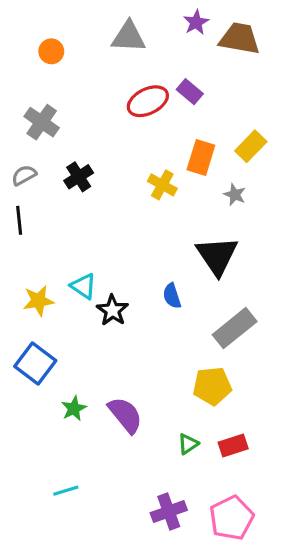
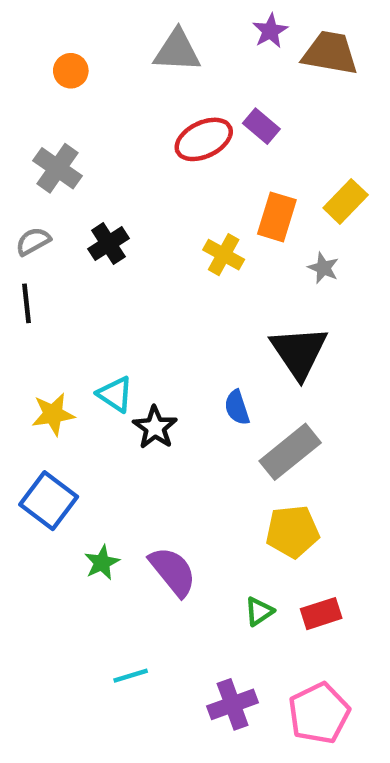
gray rectangle: (235, 328) -> (290, 452), moved
cyan line: (66, 491) -> (131, 676), moved

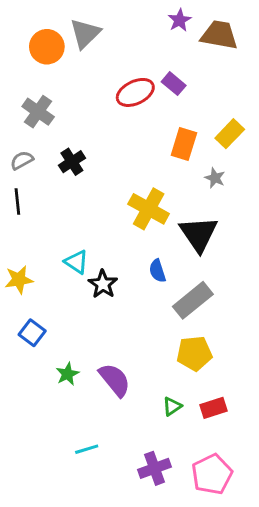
gray triangle: (177, 51) -> (85, 33), moved, turned -48
orange circle: (71, 71) -> (47, 47), size x1.5
yellow cross: (224, 255) -> (149, 209), moved, size x1.5
yellow star: (53, 414) -> (19, 280), moved
blue square: (49, 501) -> (32, 333), size x0.7

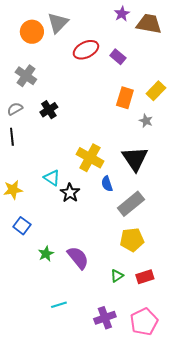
red ellipse: (135, 92) -> (86, 50), moved
yellow cross: (149, 209) -> (90, 158), moved

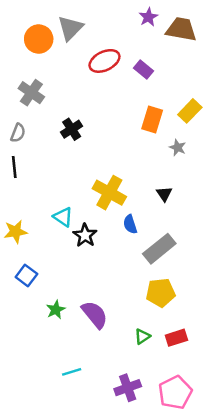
gray semicircle: (15, 109) -> (18, 133), turned 140
black cross: (49, 110) -> (72, 129), moved
black triangle: (135, 159) -> (164, 194), size x0.5

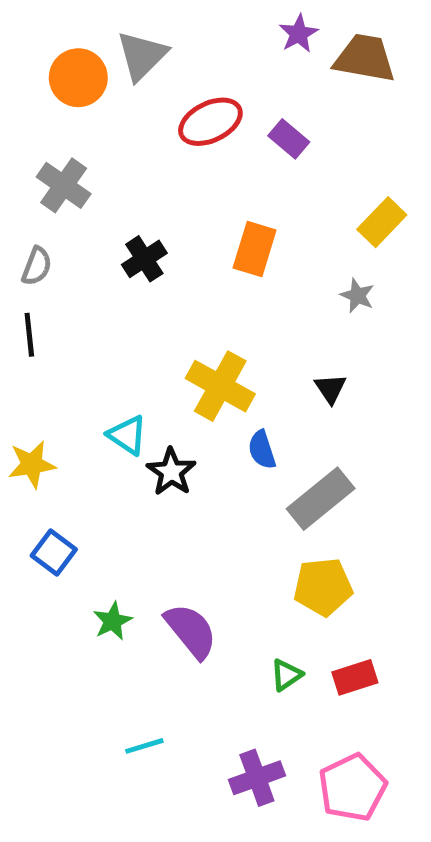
orange rectangle: (152, 119) -> (255, 249), moved

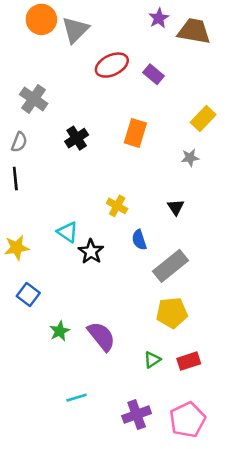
orange circle: (78, 78) -> (41, 19), moved
gray star: (357, 296) -> (190, 158), turned -30
yellow cross: (220, 386) -> (117, 206), size x0.6

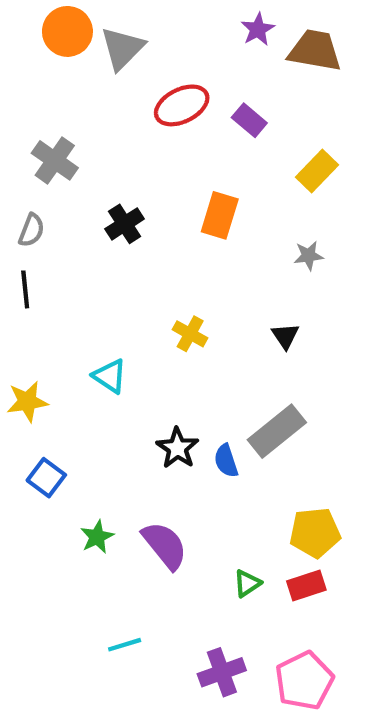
yellow rectangle: (203, 119) -> (317, 171), moved
blue semicircle: (139, 240) -> (226, 461), moved
black star: (91, 252) -> (177, 448), moved
yellow pentagon: (172, 313) -> (315, 533), moved

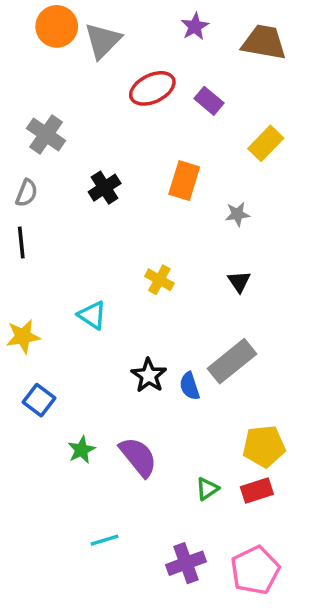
purple star: (258, 29) -> (195, 26), moved
gray star: (309, 256) -> (237, 214), moved

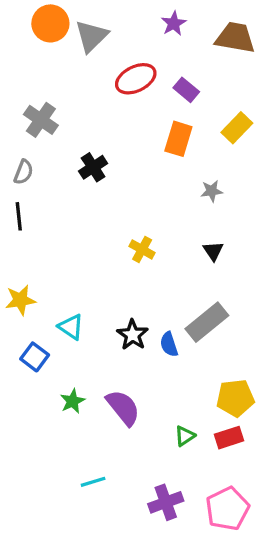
orange rectangle: (184, 181) -> (178, 139), moved
cyan triangle: (92, 315) -> (71, 327), moved

